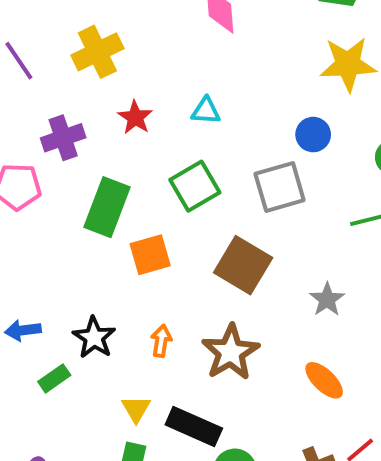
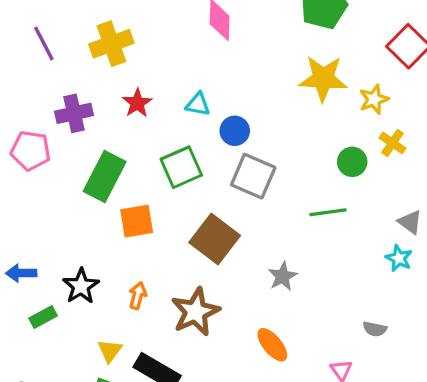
blue circle: (313, 135) -> (235, 131), moved
gray square: (280, 187) -> (253, 176), turned 33

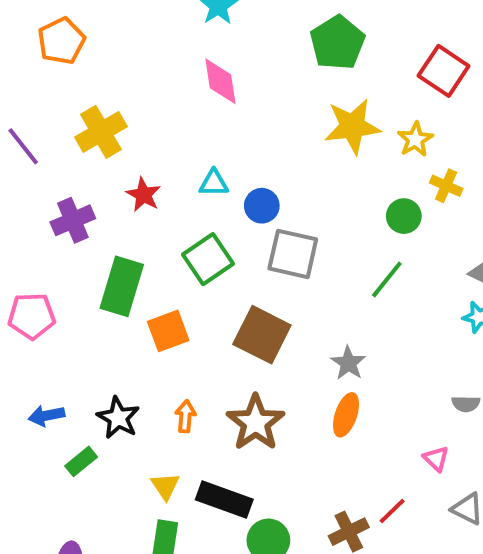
pink pentagon: (31, 151) -> (32, 316), moved
green line: (328, 212) -> (387, 279), turned -33
orange ellipse: (272, 345) -> (346, 415), moved, turned 69

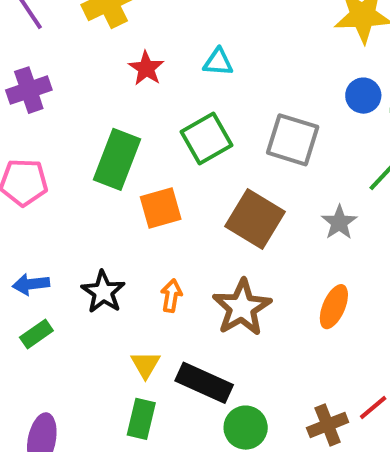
blue circle: (262, 206) -> (363, 96), moved
purple cross: (73, 220) -> (29, 90), moved
gray star: (348, 363) -> (339, 222), moved
green rectangle: (81, 461) -> (36, 334), moved

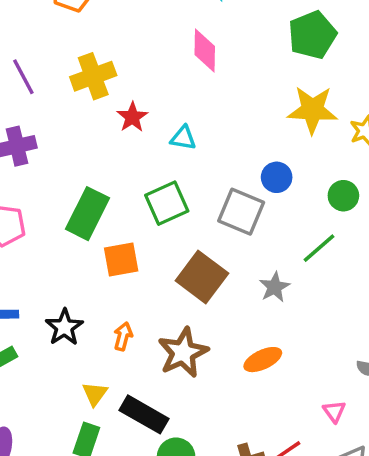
red star: (146, 68) -> (132, 117), moved
blue circle: (363, 96) -> (277, 177), moved
orange ellipse: (334, 307) -> (263, 360), turned 36

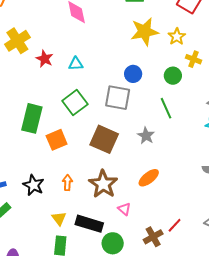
green line: (319, 248) -> (166, 108), turned -60
pink triangle: (334, 411) -> (124, 209), moved

